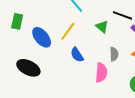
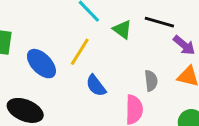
green triangle: (102, 27) -> (122, 29), moved

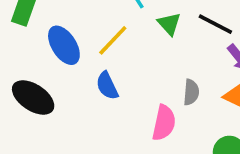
blue semicircle: (96, 86) -> (107, 86), moved

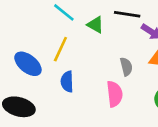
blue semicircle: (107, 86) -> (67, 82), turned 42

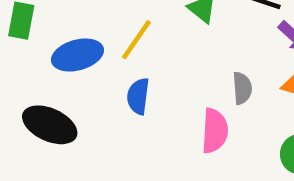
blue ellipse: (28, 64) -> (77, 55), turned -64

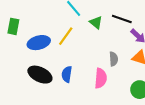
blue semicircle: (138, 96) -> (67, 74), moved
black ellipse: (50, 125) -> (40, 75), moved

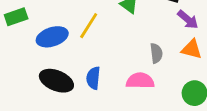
green rectangle: (13, 26) -> (16, 17), turned 63
pink semicircle: (101, 78) -> (140, 81), turned -90

